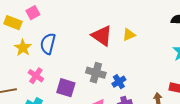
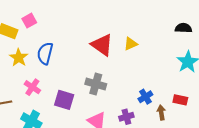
blue cross: (119, 82) -> (145, 97), moved

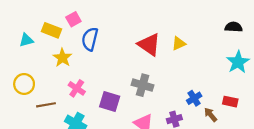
blue semicircle: (45, 53) -> (90, 39), moved
brown arrow: (161, 113) -> (211, 115), turned -32

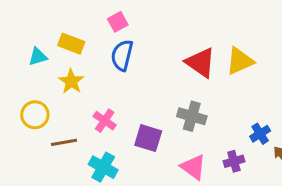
pink square: (73, 19) -> (118, 22), moved
yellow triangle: (179, 43) -> (240, 61), size x1.5
yellow star: (62, 58) -> (71, 81), moved

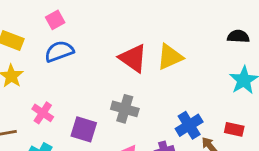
blue semicircle: (122, 55) -> (59, 51), turned 56
blue cross: (260, 134) -> (189, 125), size x1.4

